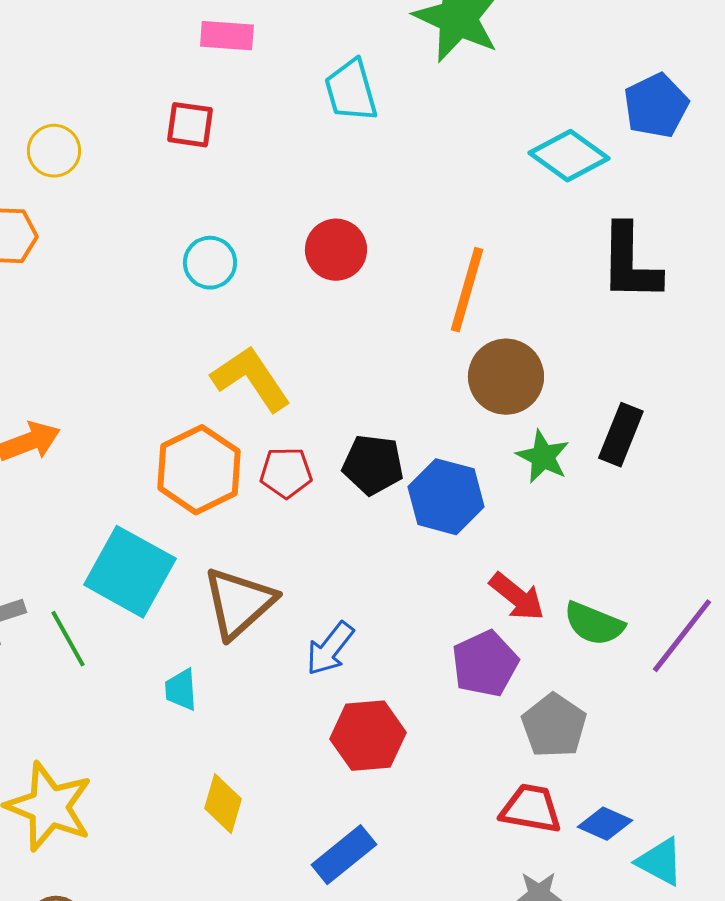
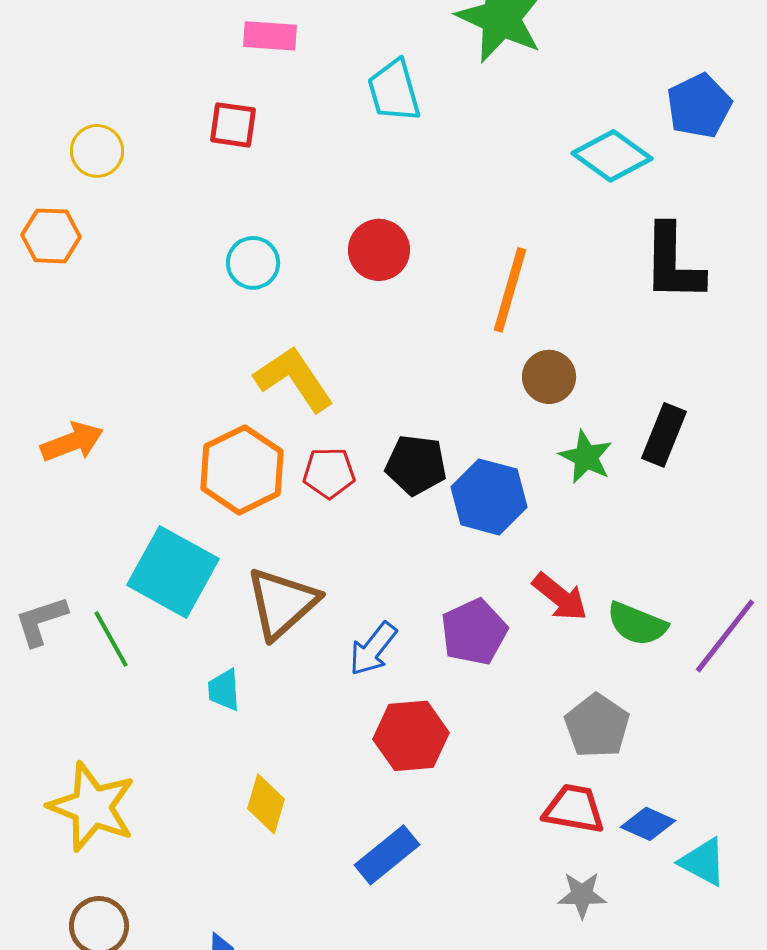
brown circle: (506, 377) -> (549, 377), size x0.7
purple pentagon: (485, 664) -> (474, 632), moved

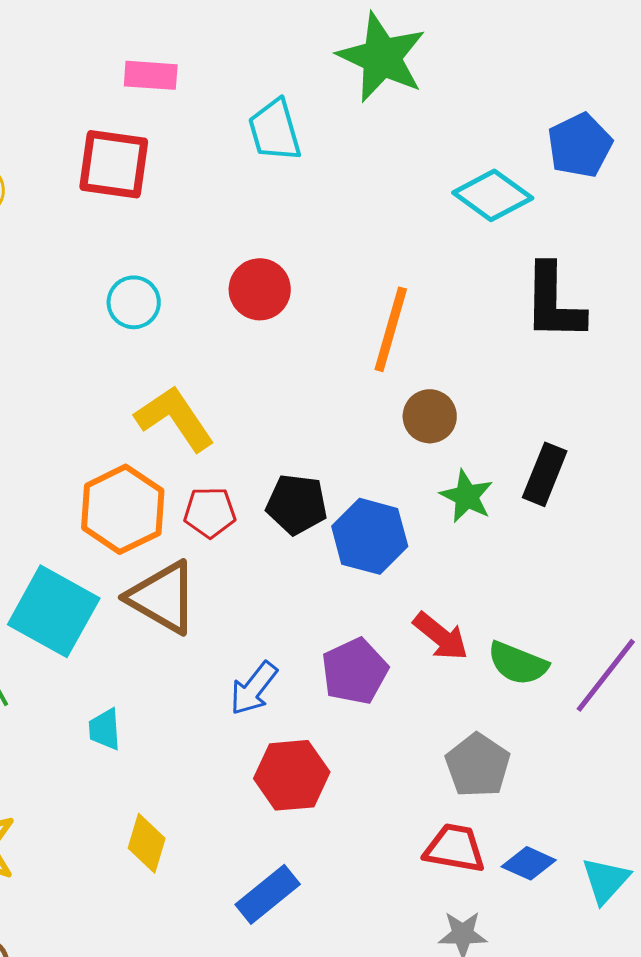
red square: (233, 125) -> (114, 164), size x1.5
brown triangle: (282, 603) -> (163, 597), moved, turned -48
cyan triangle: (703, 862) -> (606, 880), moved, turned 44

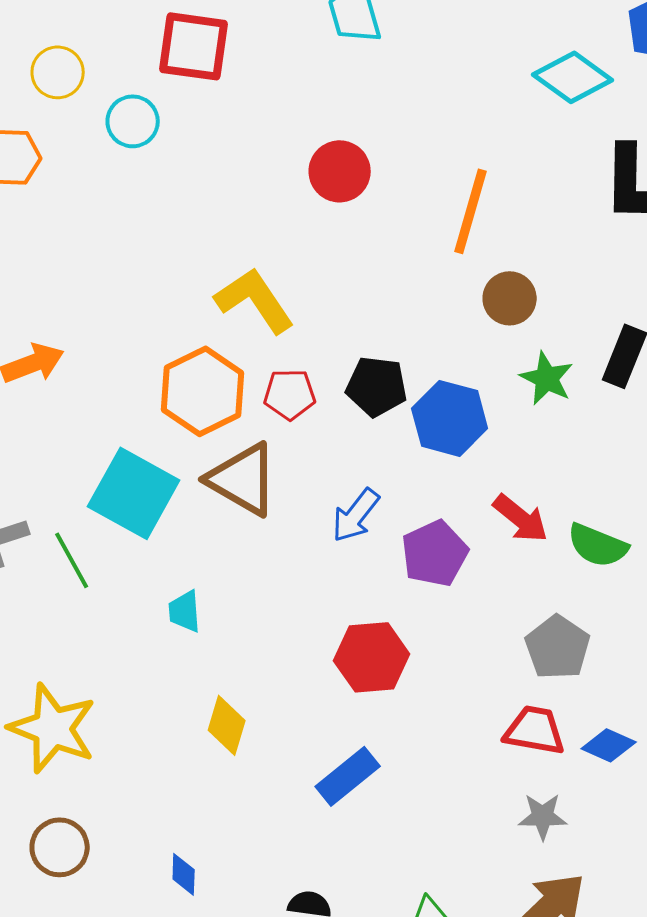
cyan circle: (134, 302) -> (133, 121), moved
blue arrow: (254, 688) -> (356, 515), moved

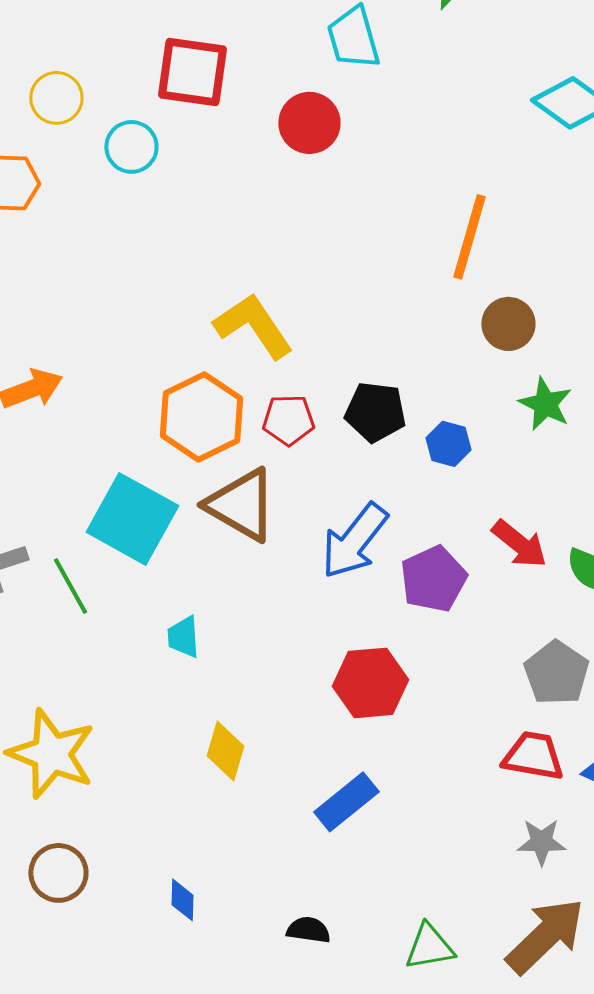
red circle: (340, 171) -> (309, 123), moved
blue hexagon: (450, 418) -> (448, 444), size x0.6
blue arrow: (356, 515) -> (354, 541), size x1.4

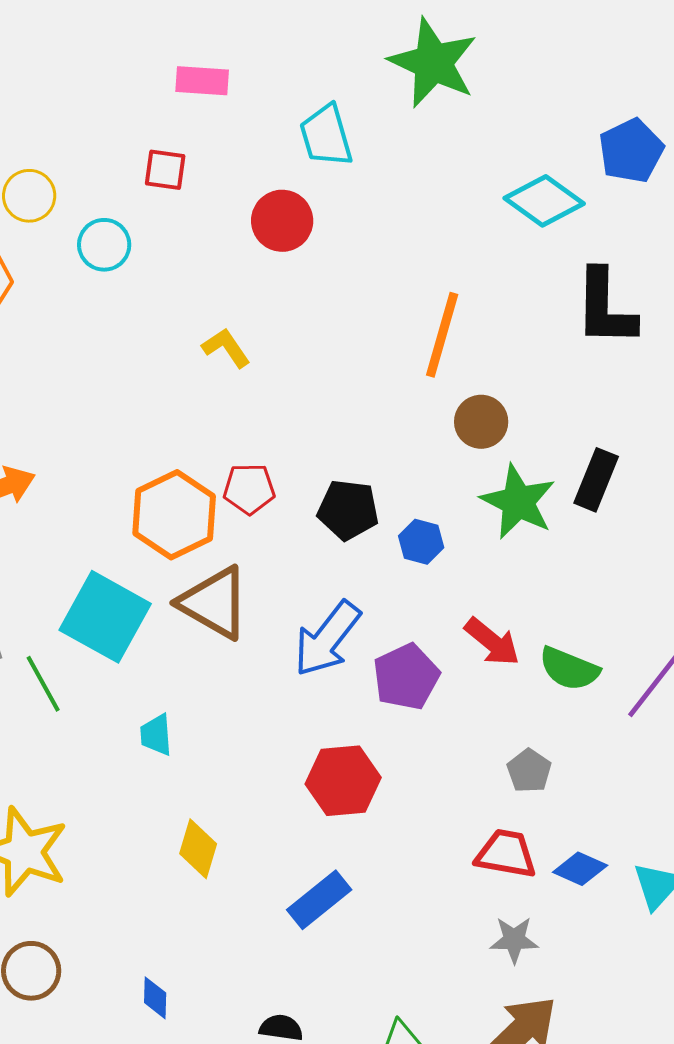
red square: (192, 72) -> (165, 170), size x0.6
yellow L-shape: (253, 326) -> (226, 348), moved, size x0.6
green star: (545, 404) -> (518, 502), size x1.4
red pentagon: (288, 420) -> (249, 489), moved
gray pentagon: (556, 673) -> (529, 771), size x0.7

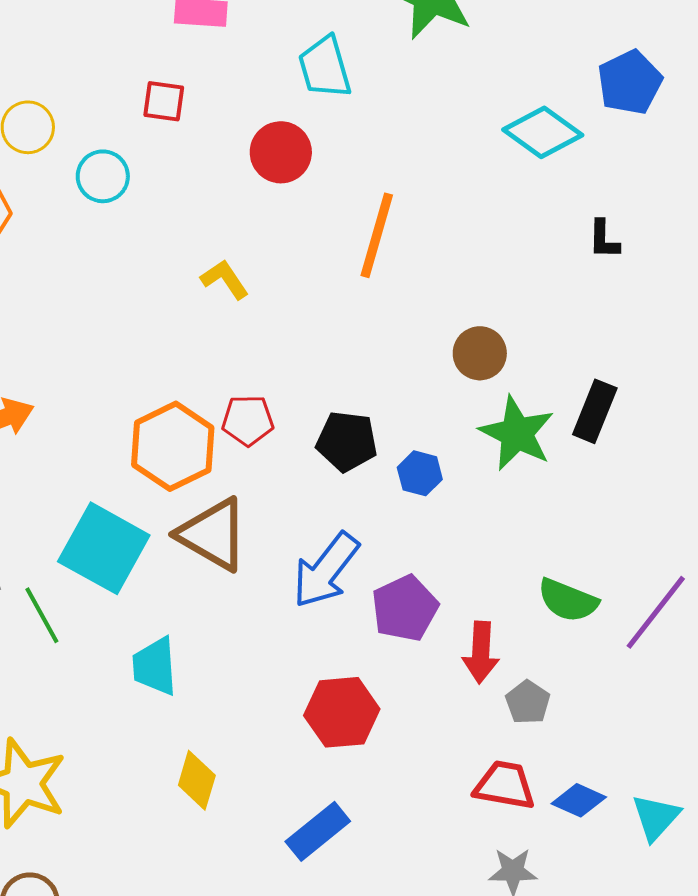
black L-shape: (605, 308) -> (604, 239), size x0.5
orange line: (442, 335) -> (377, 235), moved
red arrow: (492, 642) -> (481, 652), moved, turned 54
cyan trapezoid: (156, 735) -> (155, 666), size x1.4

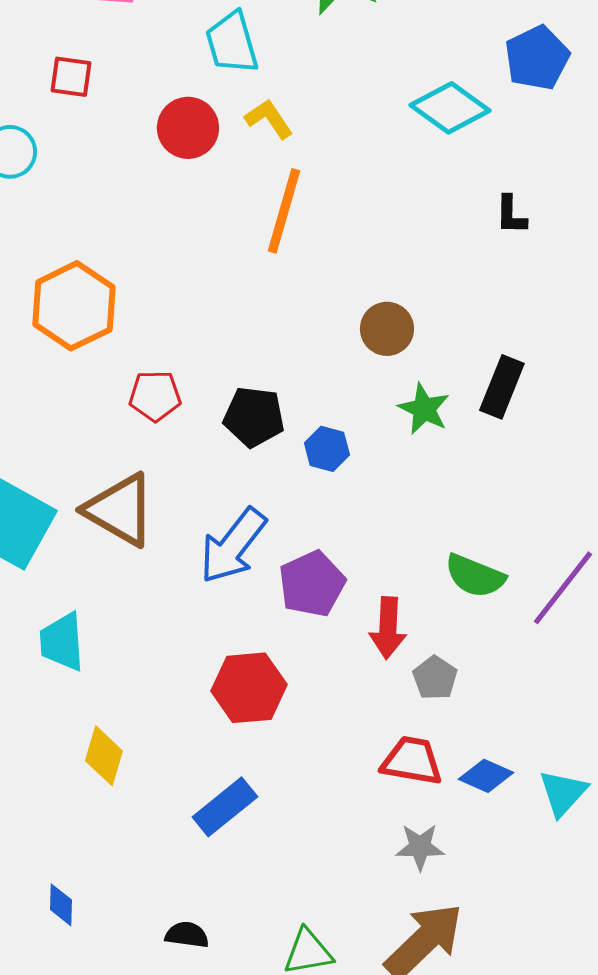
yellow L-shape: (225, 279) -> (269, 119), moved
green star: (517, 433) -> (424, 409), size x0.7
orange hexagon: (173, 446) -> (74, 306), moved

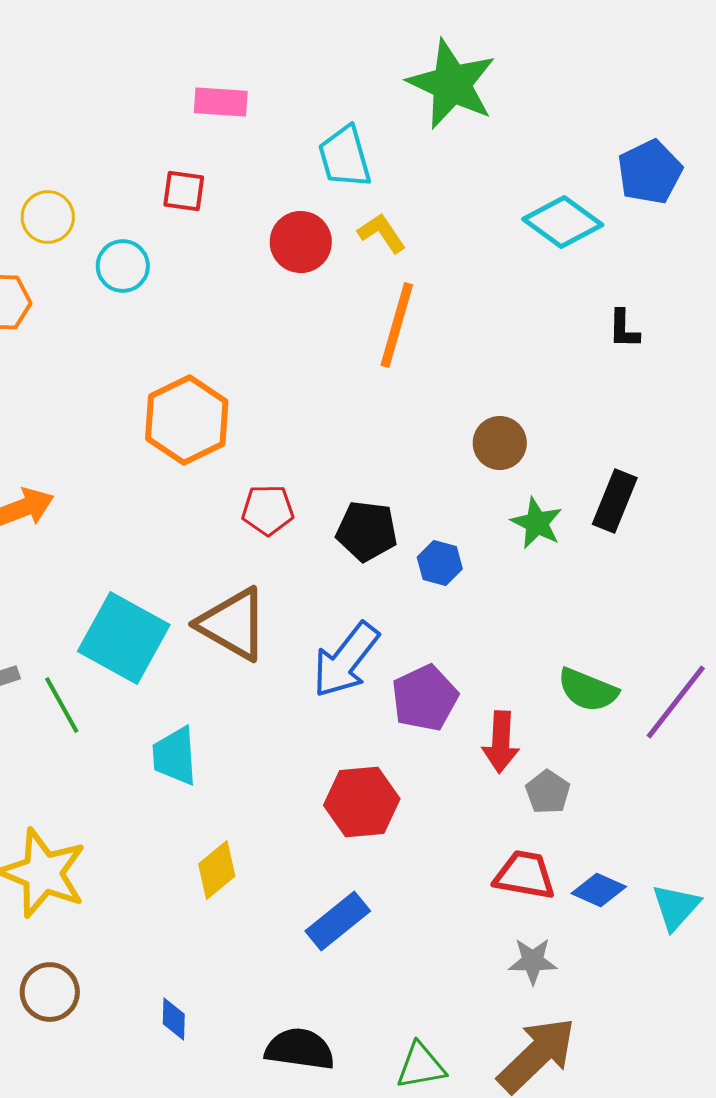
yellow diamond: (104, 756) -> (217, 870), turned 34
black semicircle: (187, 935) -> (300, 1049), size x1.6

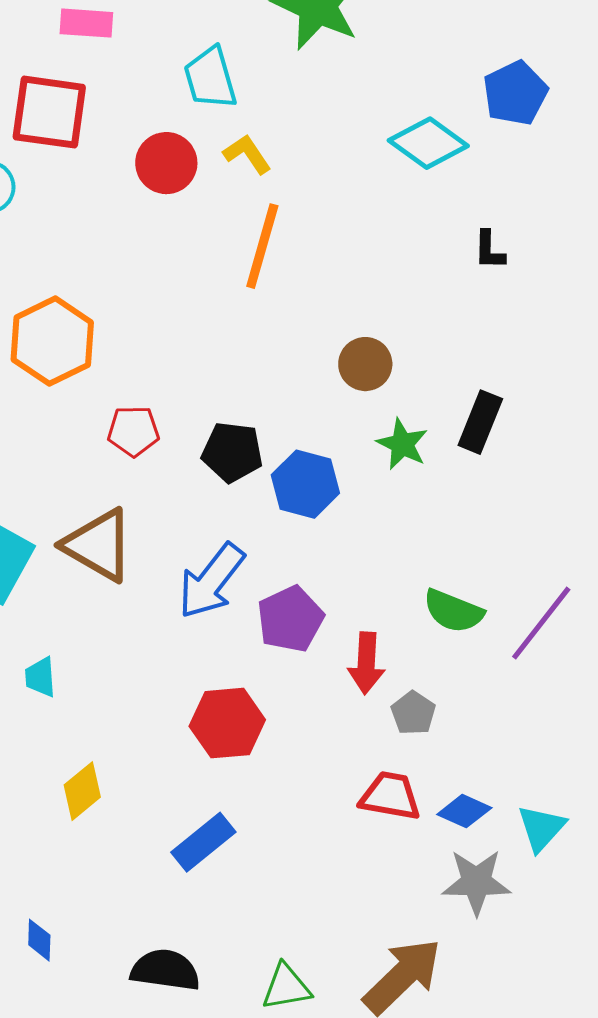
red square: (184, 191) -> (49, 112), size x1.8
blue hexagon: (440, 563) -> (305, 484), size x1.5
cyan trapezoid: (175, 756) -> (40, 677), size x0.7
gray star: (533, 961) -> (476, 882), moved, size x1.4

